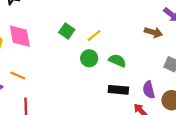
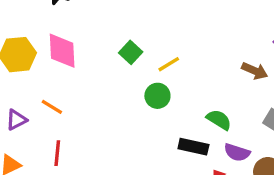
green semicircle: (117, 61) -> (219, 120), moved
purple semicircle: (149, 90) -> (237, 152), turned -66

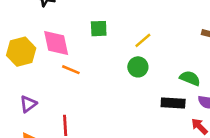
green square: (131, 52) -> (99, 29), moved, turned -36
orange line: (52, 107) -> (71, 70), moved

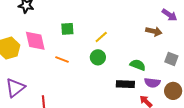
orange line: (71, 70) -> (62, 60), moved
purple triangle: (28, 104) -> (15, 88), size x1.5

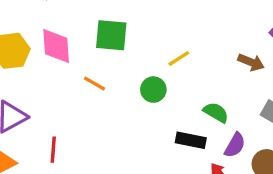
green square: (67, 29) -> (111, 35), size x1.5
yellow line: (101, 37) -> (179, 58), moved
purple semicircle: (152, 83) -> (235, 145), turned -77

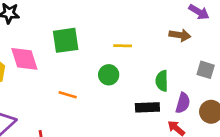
yellow line: (179, 58) -> (123, 46), turned 48
orange line: (94, 83) -> (68, 95), moved
green semicircle: (216, 112) -> (162, 81), turned -108

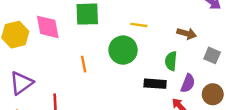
brown arrow: (180, 35) -> (187, 34), moved
green circle: (109, 75) -> (123, 50), size x1.5
orange line: (68, 95) -> (84, 64), turned 56

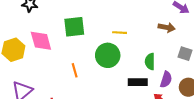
brown arrow: (187, 34) -> (167, 27), moved

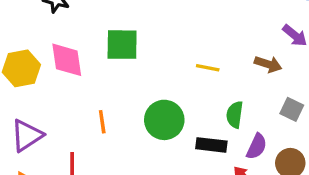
yellow line: (120, 33) -> (208, 68), moved
green circle: (108, 55) -> (164, 120), moved
orange line: (75, 70) -> (102, 122), moved

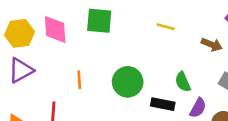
yellow line: (208, 68) -> (166, 27), moved
green semicircle: (235, 115) -> (183, 82), turned -36
purple triangle: (27, 135) -> (21, 70), moved

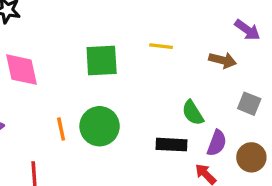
green square: (99, 21) -> (102, 61), moved
green circle: (128, 82) -> (100, 126), moved

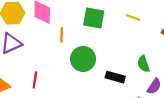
orange line: (61, 129) -> (62, 35), moved
black rectangle: (171, 145) -> (115, 77), moved

